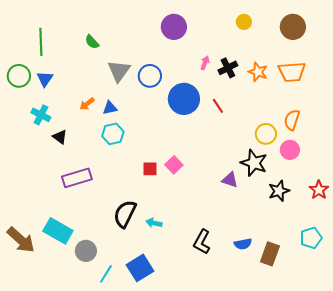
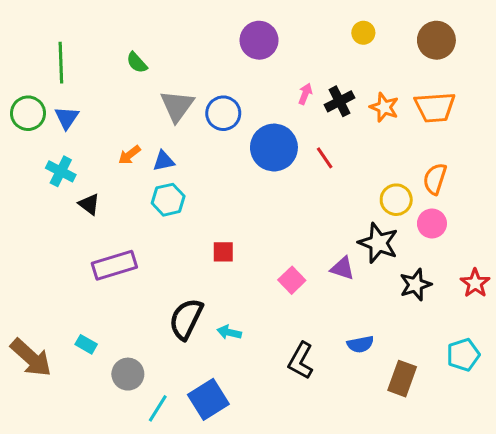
pink square: (174, 165) -> (292, 280), moved
cyan rectangle: (58, 231) -> (86, 344), size x0.5
blue semicircle: (243, 244) -> (360, 344), moved

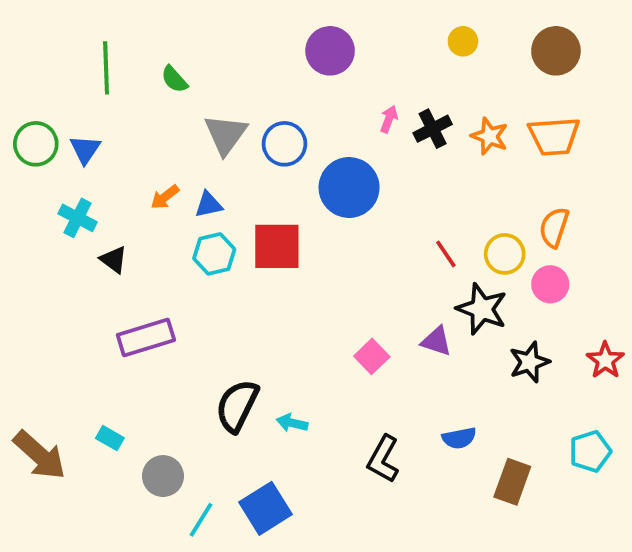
green line: (61, 63) -> (106, 68), moved
red line: (325, 158) -> (446, 254), moved
red square: (223, 252) -> (277, 246), moved, size x1.8

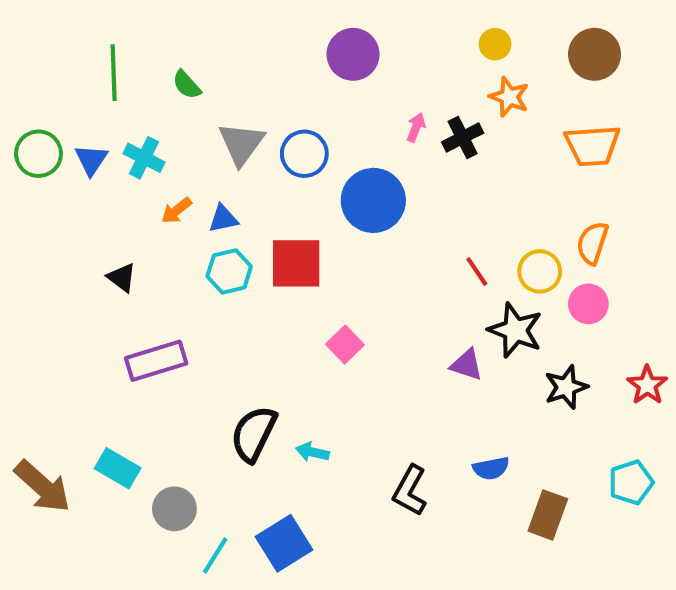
orange star: (490, 136) -> (509, 97), moved
cyan cross: (78, 218) -> (144, 158), moved
pink square: (372, 356) -> (345, 344), moved
cyan rectangle: (110, 438) -> (118, 468), size x1.5

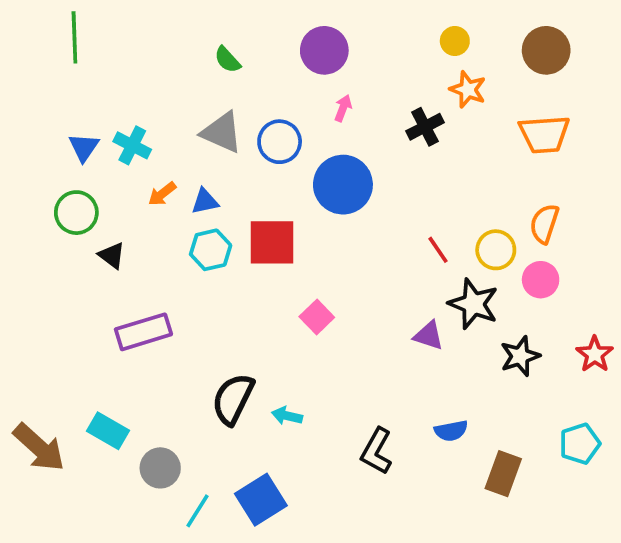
green line: (114, 73) -> (74, 37), moved
green semicircle: (187, 85) -> (227, 60), moved
pink arrow: (416, 127) -> (343, 108), moved
gray triangle: (241, 144) -> (222, 132), turned -42
green circle: (39, 154) -> (76, 213), moved

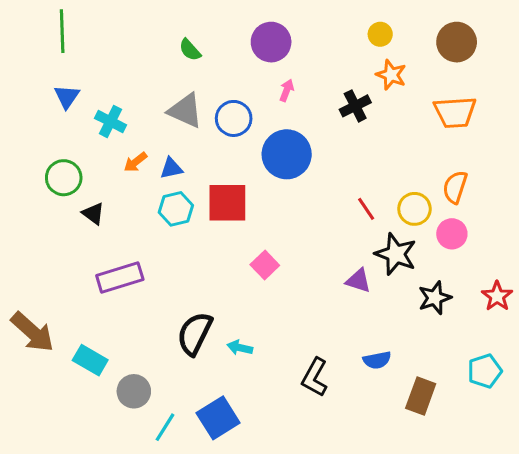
blue triangle: (84, 147) -> (67, 97), moved
brown arrow: (39, 447) -> (32, 332), moved

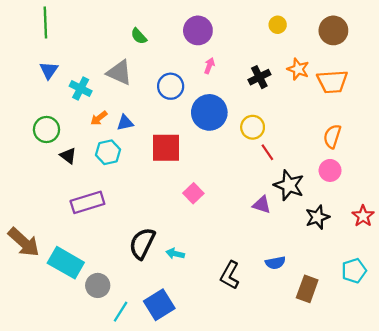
orange star: (391, 75) -> (298, 69), moved
gray triangle: (185, 111) -> (119, 73), moved
cyan hexagon: (176, 209) -> (108, 152), moved
yellow circle: (414, 209) -> (253, 127), moved
cyan rectangle: (90, 360) -> (66, 263), size x1.4

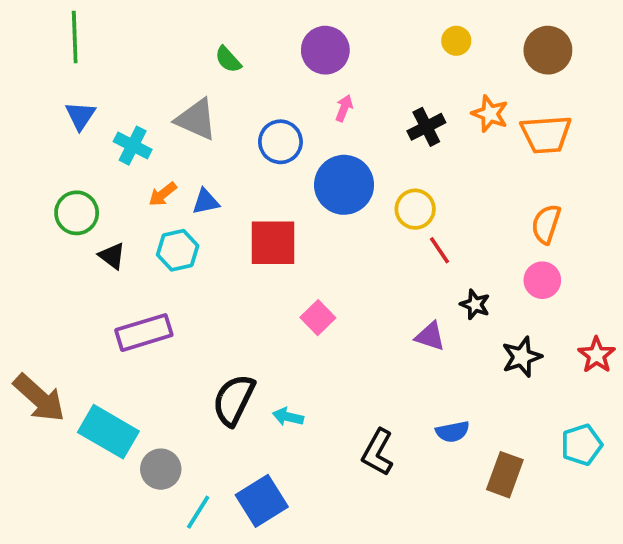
black star: (289, 185) -> (475, 305), size x0.6

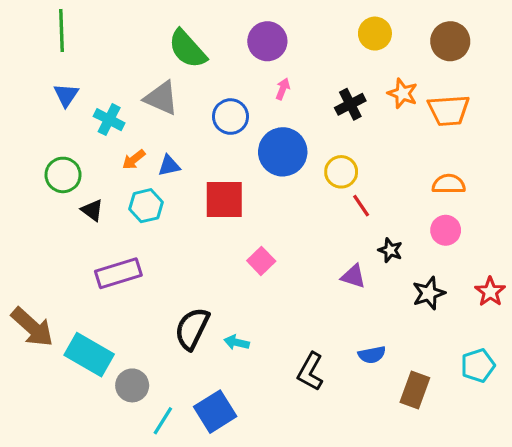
yellow circle: (456, 41) -> (375, 34), size x1.4
green semicircle: (228, 59) -> (187, 49), size x1.8
orange semicircle: (546, 224) -> (449, 184), turned 72

